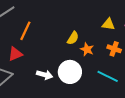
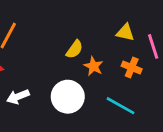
white arrow: (45, 75) -> (18, 97), moved, turned 140

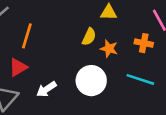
yellow triangle: (125, 32) -> (109, 12), moved

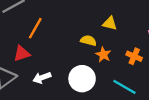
yellow semicircle: (89, 37) -> (88, 41), turned -112

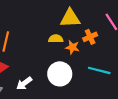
yellow triangle: (110, 23) -> (70, 18), size x1.5
orange cross: (134, 56) -> (90, 37), moved, turned -32

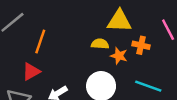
orange cross: (90, 37) -> (141, 45), turned 32

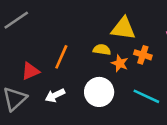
orange line: (40, 42) -> (61, 57), moved

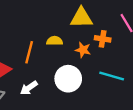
yellow semicircle: (102, 50) -> (55, 41), moved

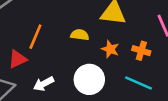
orange cross: (103, 39) -> (141, 51), moved
orange line: (29, 52) -> (35, 37), moved

